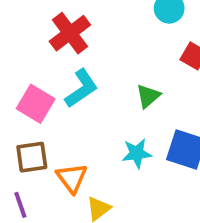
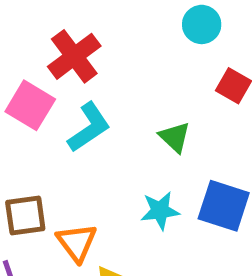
green triangle: (148, 96) -> (175, 137), turned -36
pink square: (36, 104) -> (30, 105), moved

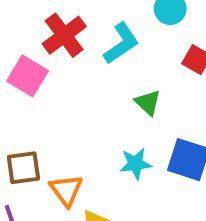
cyan L-shape: (89, 127) -> (121, 43), moved

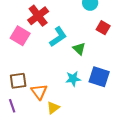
cyan L-shape: (121, 43) -> (58, 37), moved

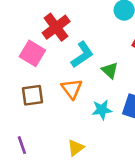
brown square: (18, 81) -> (32, 95), moved
orange triangle: (39, 92) -> (72, 89), moved

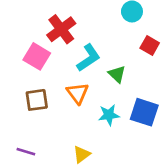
purple line: (22, 145) -> (26, 152), turned -54

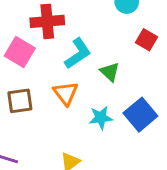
red cross: (61, 29) -> (47, 21), turned 32
blue square: (144, 112) -> (140, 115), turned 32

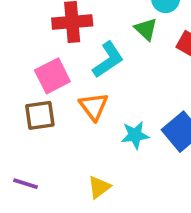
pink square: (20, 52) -> (52, 76), moved, turned 32
green triangle: (110, 72) -> (146, 29), moved

